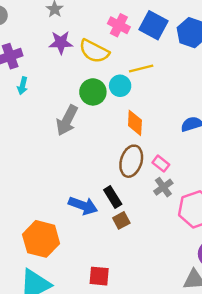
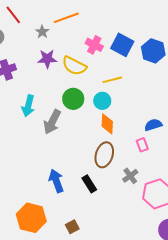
cyan arrow: (22, 86) -> (28, 106), moved, size x1.5
cyan circle: (120, 86) -> (102, 101), moved
pink rectangle: (161, 164) -> (142, 145), moved, turned 32
blue arrow: (83, 206) -> (56, 181), moved, turned -130
brown square: (121, 220) -> (72, 227), moved

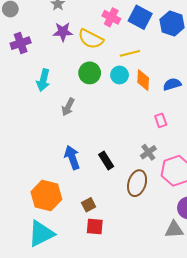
gray arrow: (52, 122) -> (68, 107), moved, size x0.7
orange diamond: (107, 124) -> (143, 80), moved
blue semicircle: (153, 125) -> (172, 84), moved
brown ellipse: (104, 155) -> (137, 183), moved

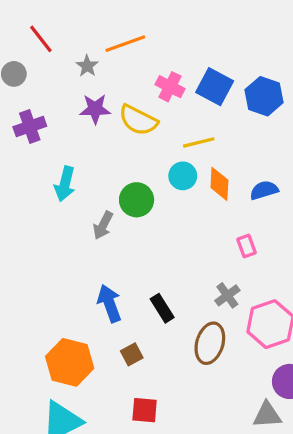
green circle: (90, 73) -> (137, 200), moved
brown square: (89, 205) -> (132, 354), moved

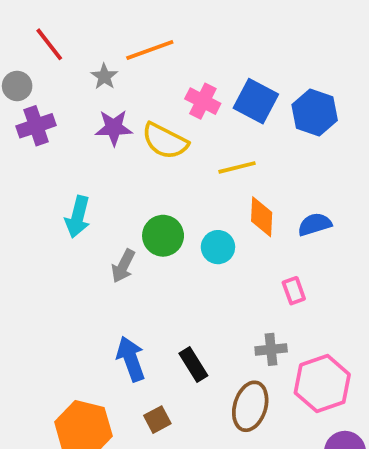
purple cross: (30, 126) -> (36, 126), moved
cyan circle: (183, 176) -> (218, 247), moved
gray cross: (227, 295) -> (271, 349), turned 30

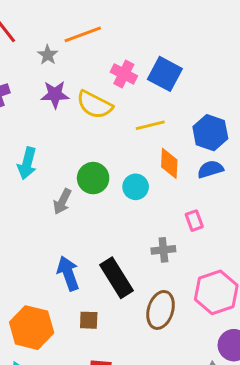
blue hexagon: (315, 113) -> (210, 133), moved
gray cross: (271, 349) -> (163, 250), moved
black rectangle: (193, 365) -> (117, 278), size x1.5
brown square: (157, 420) -> (89, 320), turned 30

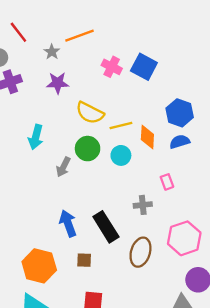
yellow semicircle: (95, 105) -> (90, 113), moved
yellow line: (150, 125) -> (121, 125), moved

